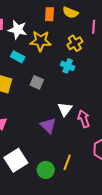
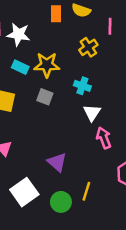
yellow star: (41, 41) -> (47, 65), moved
cyan cross: (68, 66) -> (82, 86), moved
white triangle: (65, 109) -> (92, 113), moved
purple triangle: (48, 126) -> (57, 162), moved

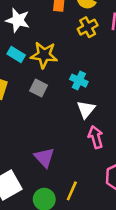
yellow cross: (88, 47) -> (88, 27), moved

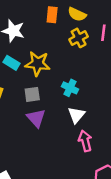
gray square: (39, 88) -> (32, 94), turned -35
purple triangle: (44, 157) -> (36, 118), moved

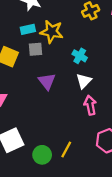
cyan rectangle: (12, 63) -> (28, 29), turned -48
gray square: (32, 94) -> (36, 49), moved

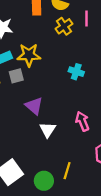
cyan cross: (80, 56) -> (76, 72), moved
white triangle: (84, 81) -> (48, 130), moved

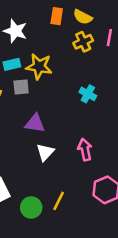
purple triangle: (34, 106) -> (35, 123), turned -42

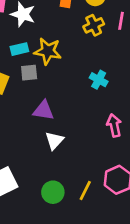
pink arrow: (85, 150) -> (114, 125), moved
yellow line: (59, 201) -> (85, 191), moved
green circle: (31, 207) -> (53, 192), moved

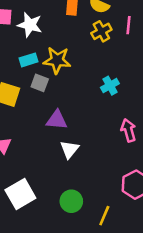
gray square: (29, 73) -> (40, 83), turned 30
cyan cross: (99, 80) -> (110, 86), turned 36
yellow line: (85, 191) -> (104, 216), moved

